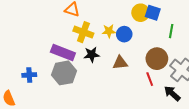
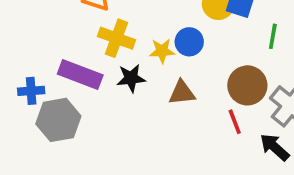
yellow star: (109, 31) -> (162, 51), moved
gray hexagon: (64, 73) -> (58, 120), moved
blue cross: (29, 75) -> (31, 91), moved

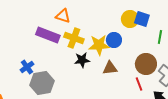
yellow star: (162, 51) -> (99, 45), size x1.5
purple rectangle: (80, 75) -> (48, 35), moved
blue cross: (31, 91) -> (27, 67), turned -32

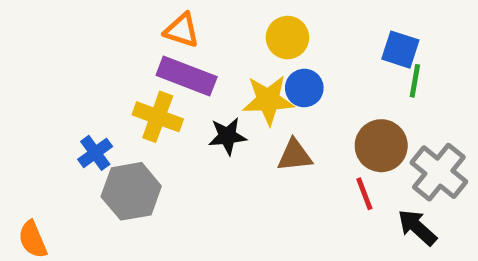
yellow circle: (130, 19) -> (287, 38), moved
blue square: (142, 19) -> (400, 50), moved
purple rectangle: (48, 35) -> (187, 76), moved
yellow cross: (74, 38) -> (158, 117), moved

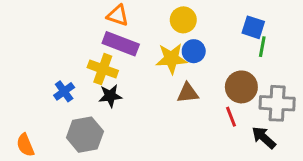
black star: (227, 136) -> (110, 96), moved
gray cross: (439, 172) -> (277, 103), turned -36
gray hexagon: (131, 191) -> (85, 135), moved

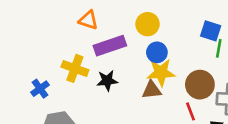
purple rectangle: (121, 44) -> (110, 46), moved, turned -40
yellow star: (171, 59) -> (161, 73), moved
black star: (110, 96) -> (107, 81), moved

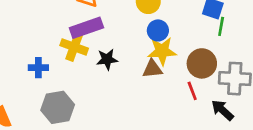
purple rectangle: (110, 46) -> (86, 28), moved
blue cross: (40, 89) -> (38, 68), turned 36

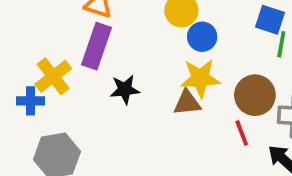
purple rectangle: (86, 28) -> (97, 46), turned -52
blue circle: (158, 30) -> (202, 37), moved
yellow cross: (74, 47) -> (53, 76), moved, turned 32

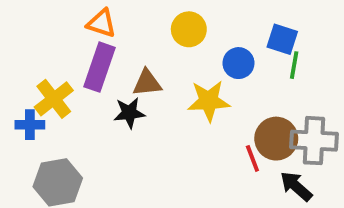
blue circle: (202, 37) -> (238, 63), moved
brown circle: (255, 95) -> (276, 139), moved
brown triangle: (187, 103) -> (147, 83), moved

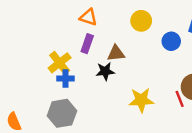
purple rectangle: (99, 67) -> (87, 44), size x0.7
yellow star: (209, 101) -> (141, 100), moved
blue cross: (30, 125) -> (66, 78), moved

